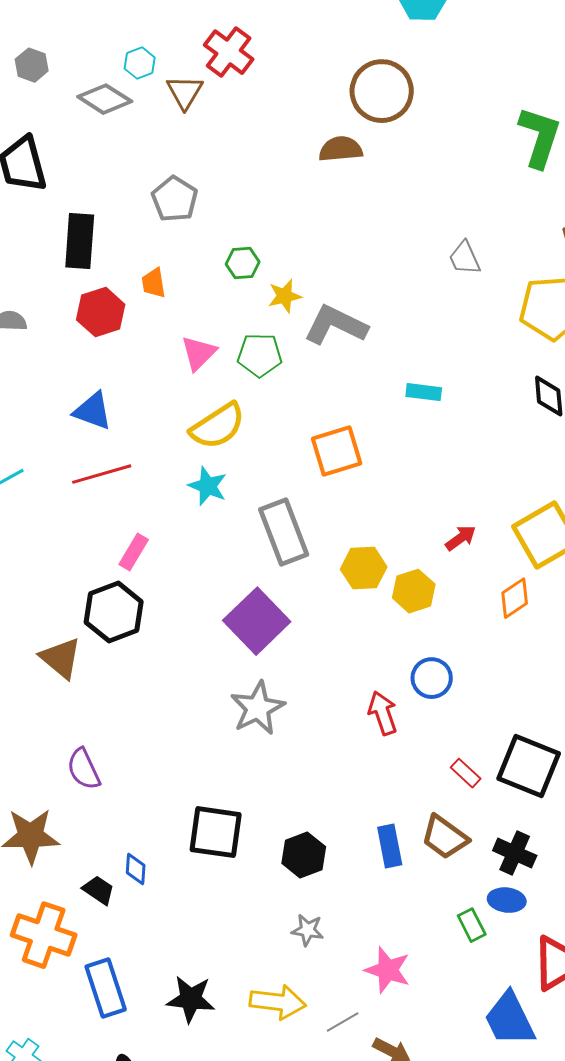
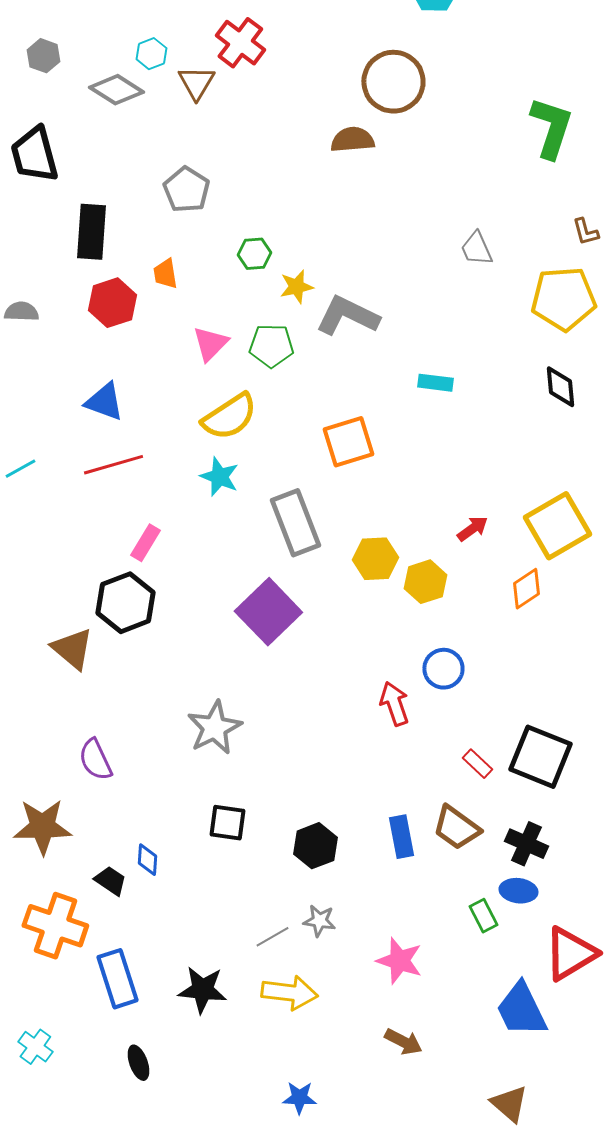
gray star: (258, 708) -> (214, 728), moved
black square: (216, 832) -> (227, 823), size x0.7
gray line: (343, 1022) -> (272, 937), moved

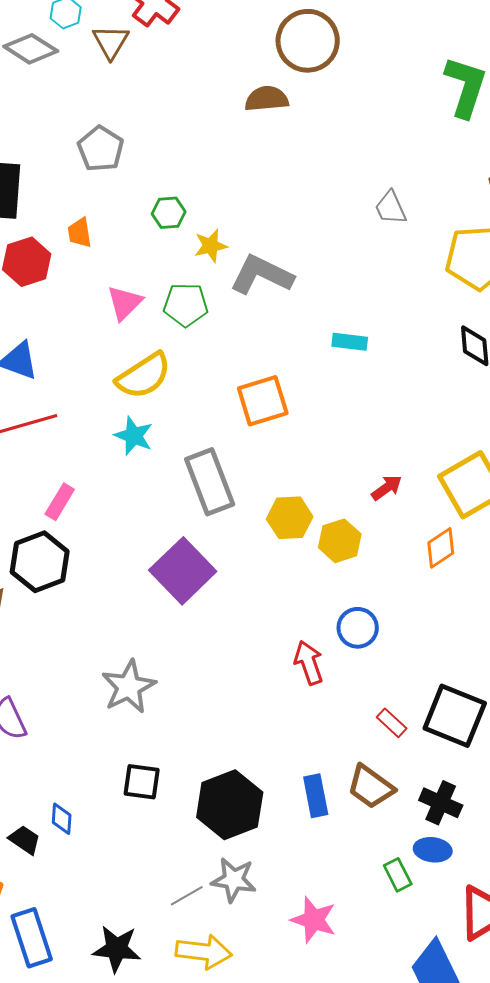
black hexagon: (315, 846) -> (230, 805), size x1.5
gray star: (319, 921) -> (234, 880), size x1.4

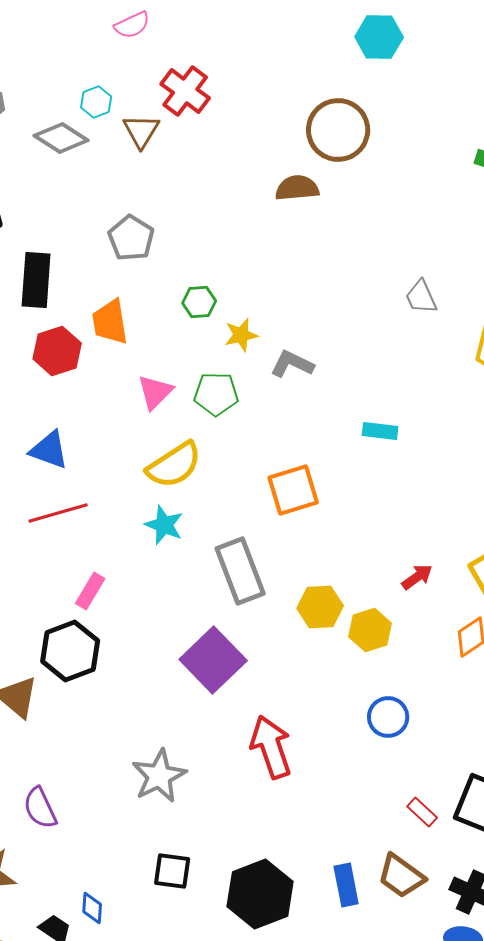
orange trapezoid: (80, 233) -> (110, 322), size x1.5
gray L-shape: (262, 275) -> (292, 364), size x0.7
red arrow: (309, 663) -> (271, 747), moved, size x1.4

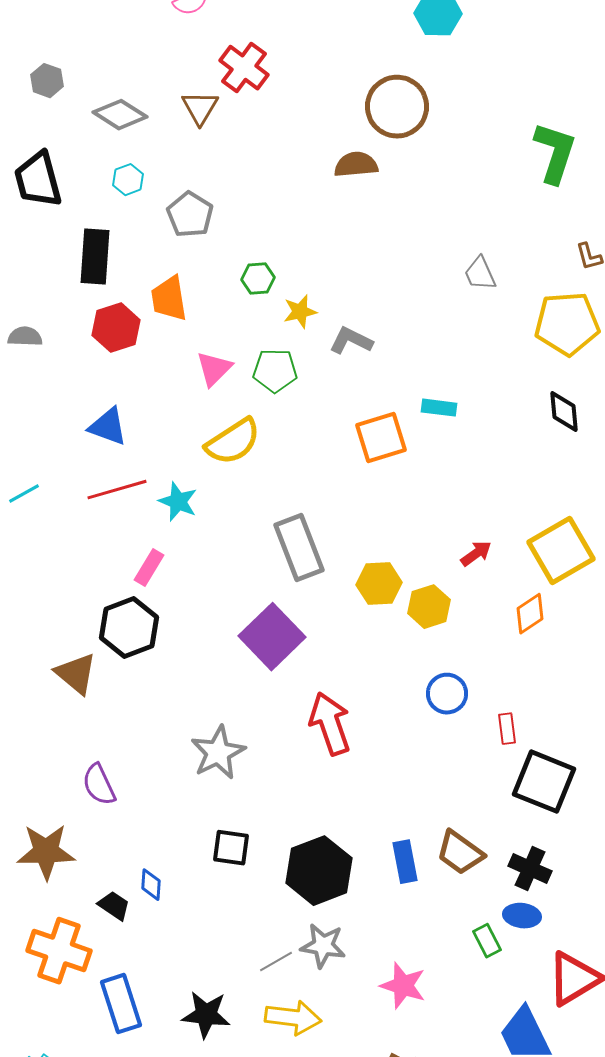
cyan hexagon: (96, 102) -> (128, 180), moved
orange square: (293, 490) -> (381, 438), moved
cyan star: (164, 525) -> (178, 502), moved
red rectangle: (422, 812) -> (507, 729), moved, turned 40

